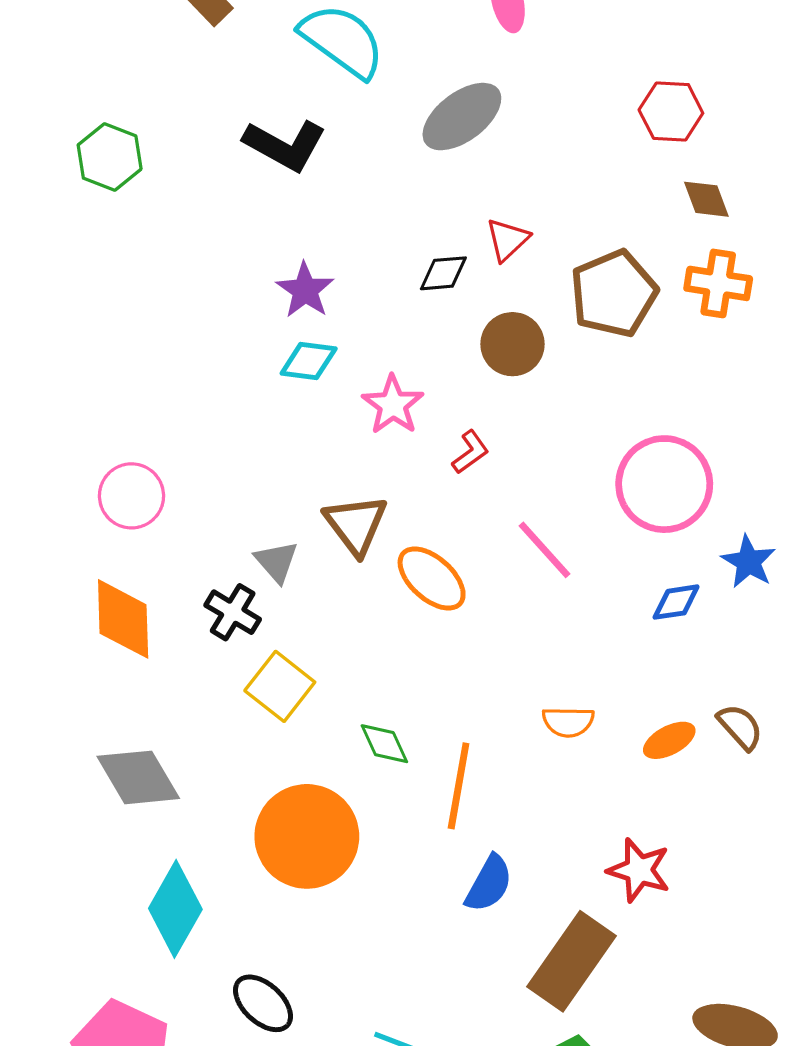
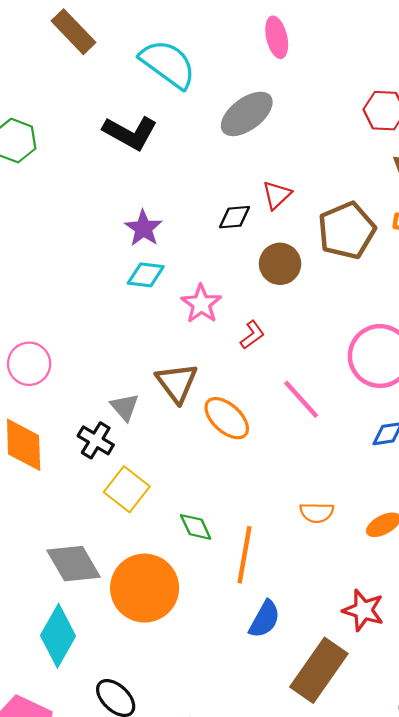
gray diamond: (138, 777) -> (74, 564), moved

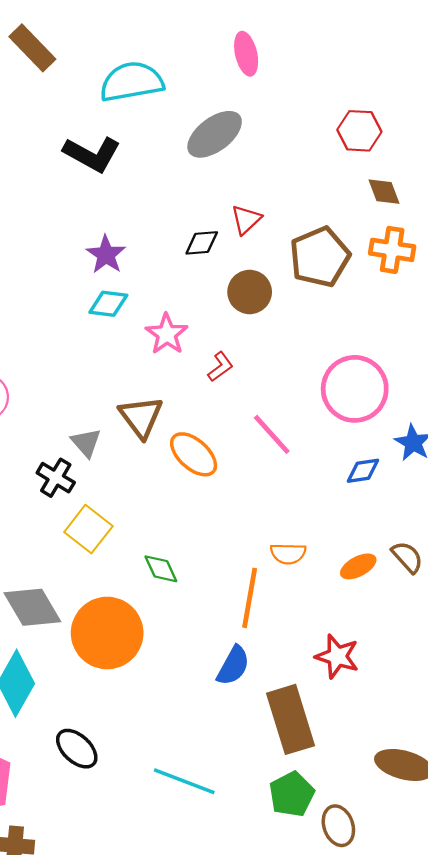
cyan semicircle: (168, 64) -> (132, 82), turned -46
orange line: (245, 555) -> (250, 598), moved
brown rectangle: (319, 670) -> (290, 719), turned -52

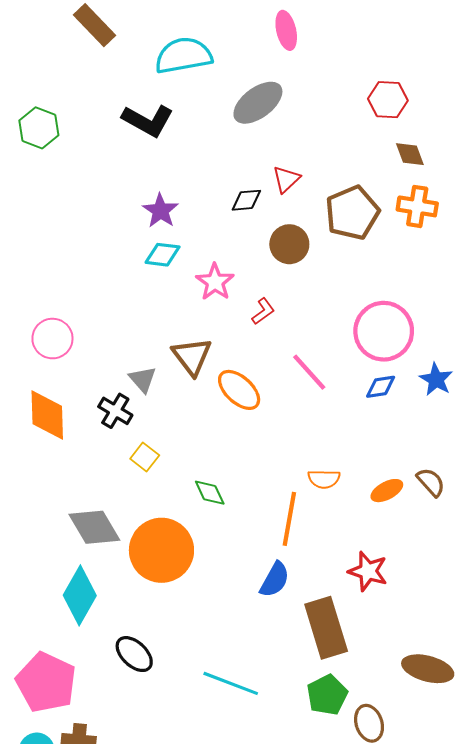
blue diamond: (363, 471) -> (381, 387), moved
yellow square: (88, 529) -> (145, 457), size x0.7

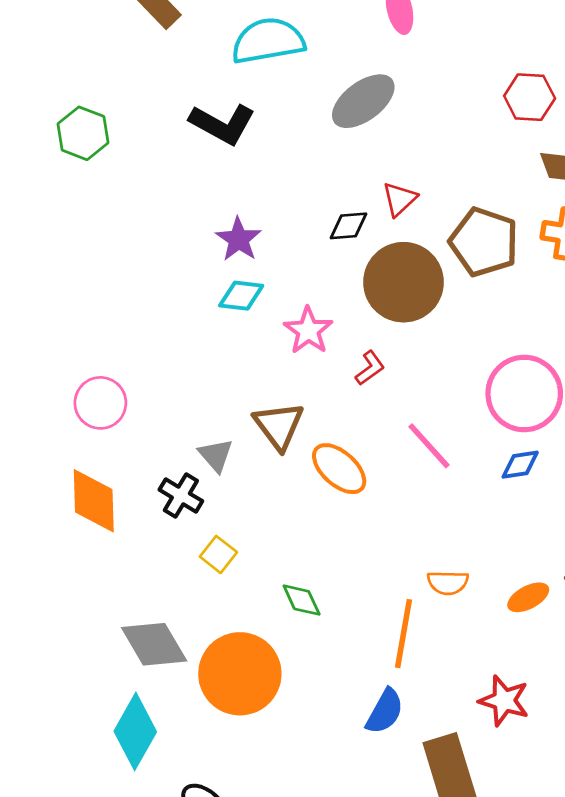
brown pentagon: (352, 213) -> (484, 242), turned -30
brown circle: (289, 244) -> (403, 282), size x1.6

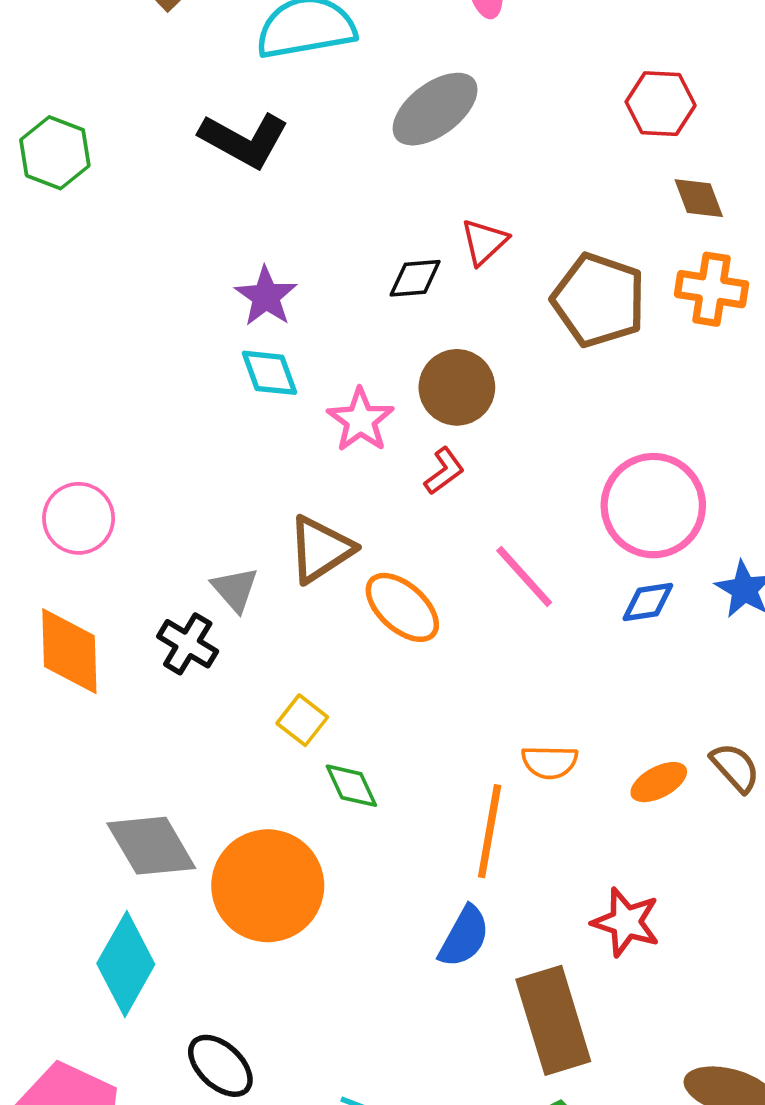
brown circle: (403, 282) -> (457, 387), moved, size x0.7
cyan diamond: (241, 296) -> (270, 373), turned 63
brown triangle: (279, 426) -> (320, 549), turned 34
yellow square: (218, 554) -> (302, 720), moved

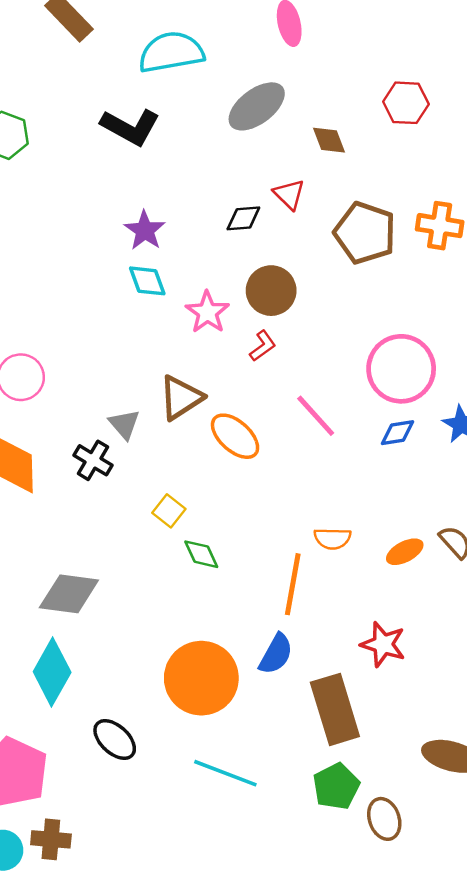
brown diamond: (699, 198) -> (329, 140), moved
red triangle: (484, 242) -> (289, 194), turned -32
gray diamond: (151, 846) -> (69, 594), turned -52
orange circle: (268, 886) -> (201, 678), moved

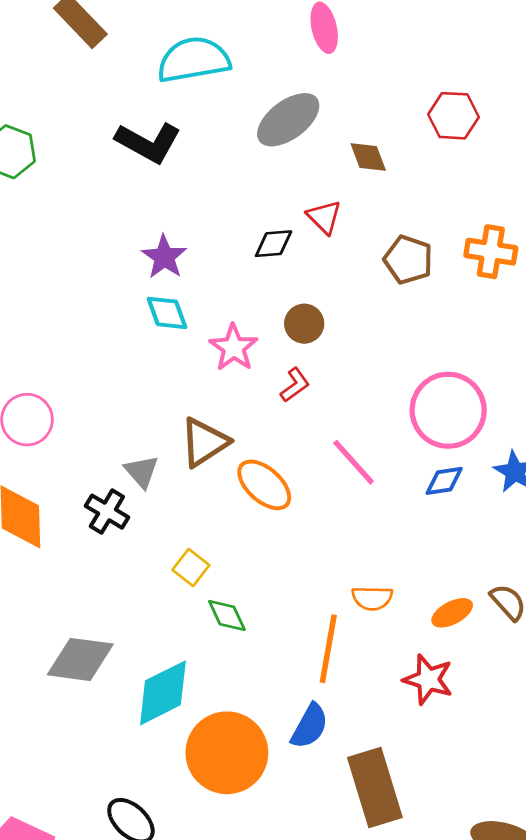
brown pentagon: (365, 233) -> (408, 260), size x0.7
brown circle: (271, 291) -> (304, 324), size x0.7
red star: (383, 644) -> (428, 679), moved
cyan diamond: (52, 672) -> (163, 693), moved, turned 34

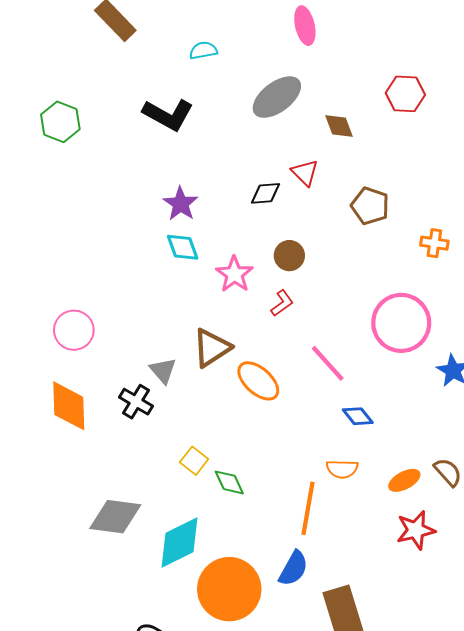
cyan semicircle: (194, 60) -> (203, 50), size x0.5
orange cross: (491, 252) -> (434, 243), moved, size x0.7
blue diamond: (444, 481) -> (358, 416), moved, turned 60
yellow square: (191, 568) -> (194, 461), moved
red star: (428, 679) -> (416, 530), moved, turned -30

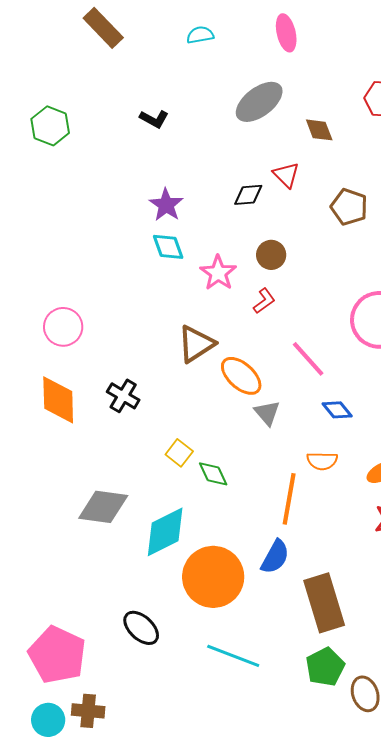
cyan semicircle: (203, 50) -> (200, 35), moved
black L-shape: (168, 115) -> (154, 119), size x0.6
gray triangle: (163, 371) -> (267, 413), moved

